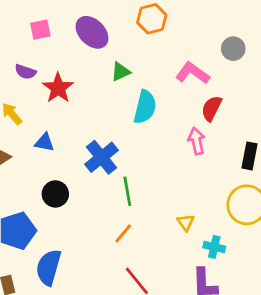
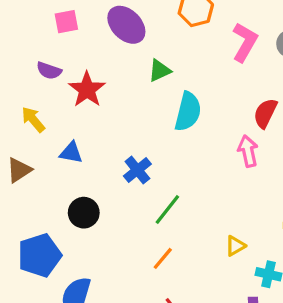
pink L-shape: (193, 73) -> (245, 42), moved, turned 84
blue cross: (102, 157) -> (137, 170), size x0.7
green line: (127, 191) -> (167, 209), turned 48
yellow triangle: (186, 222) -> (235, 246), turned 36

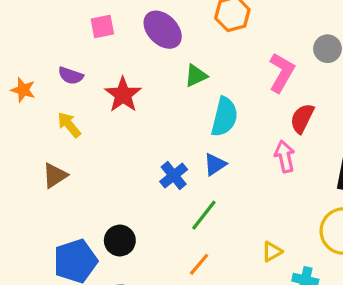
pink L-shape: (245, 42) -> (282, 72), moved
purple semicircle: (49, 71) -> (71, 76), moved
blue triangle: (71, 153) -> (215, 164), moved, turned -45
black circle: (84, 213) -> (120, 241), moved

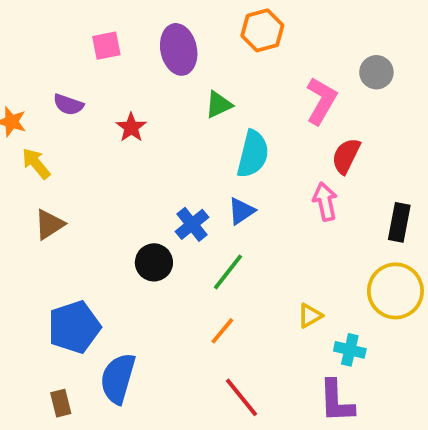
purple ellipse: (163, 30) -> (179, 49), turned 33
red star: (123, 95) -> (131, 127), size x0.7
yellow arrow: (69, 125) -> (36, 164), moved
black circle: (120, 241) -> (154, 262), moved

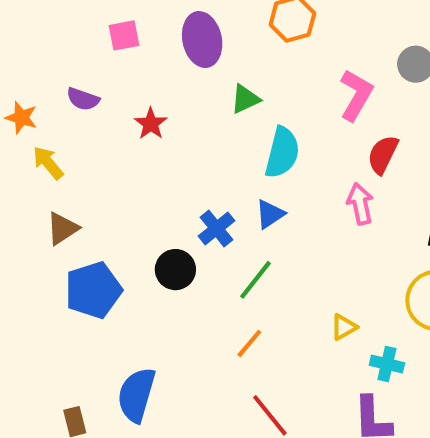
blue pentagon: (74, 327) -> (93, 290), moved

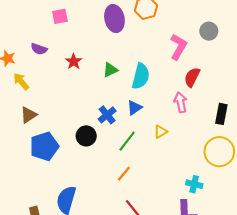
purple ellipse: (202, 40) -> (114, 19), moved
green triangle: (245, 99) -> (110, 70), moved
yellow triangle: (344, 327) -> (161, 132), moved

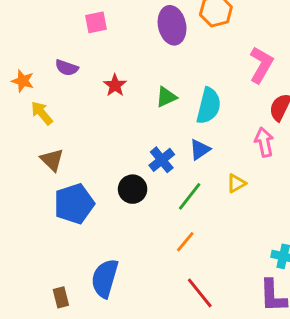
brown triangle: (29, 115) -> (52, 160), turned -42

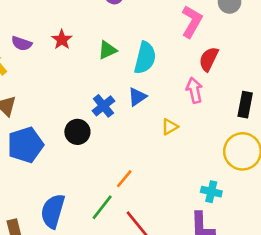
purple semicircle: (67, 68) -> (22, 44), moved
green line: (190, 196) -> (102, 207), moved

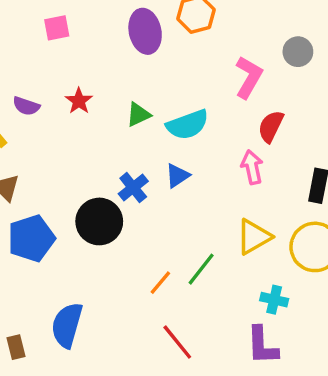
cyan semicircle: (145, 58) -> (188, 125), turned 56
yellow triangle: (170, 127) -> (254, 237), moved, size x1.6
black circle: (77, 132) -> (99, 221), size x1.4
green line: (102, 207) -> (201, 269), moved

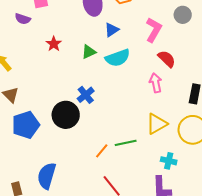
purple semicircle: (26, 106) -> (23, 19), moved
red semicircle: (271, 126) -> (167, 59), turned 108
blue triangle: (177, 176) -> (112, 30), moved
green line: (201, 269) -> (126, 143), turned 40

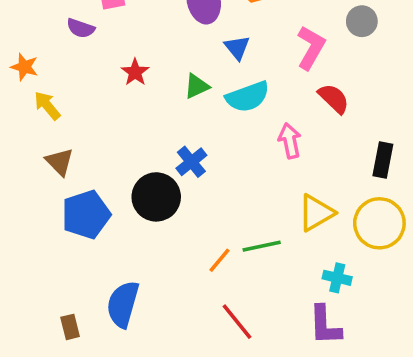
blue triangle: (112, 30) -> (237, 48), turned -35
pink arrow: (156, 83) -> (290, 141), moved

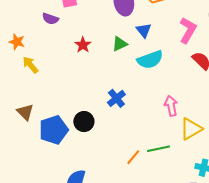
green triangle: (197, 86) -> (120, 44), moved
pink arrow: (290, 141) -> (171, 106), moved
brown triangle: (60, 162) -> (25, 112), moved
black circle: (156, 197) -> (84, 122), moved, size x0.7

